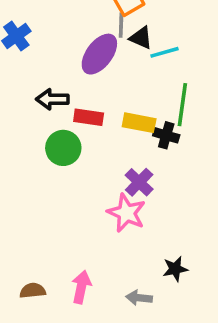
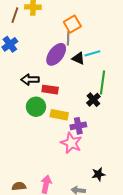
black triangle: (141, 38) -> (78, 58), moved
yellow rectangle: (139, 123) -> (59, 115), moved
black cross: (166, 135) -> (93, 100), turned 32
purple cross: (139, 182) -> (78, 126), turned 35

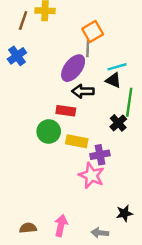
black triangle: (78, 58) -> (113, 80), moved
black arrow: (30, 80) -> (83, 91), moved

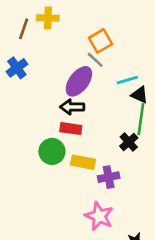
gray line: (88, 49) -> (95, 60), turned -49
black triangle: (113, 80) -> (140, 95), moved
black arrow: (83, 91) -> (72, 107), moved
pink star: (91, 175) -> (99, 216), moved

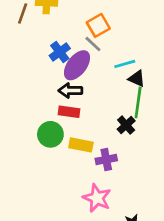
blue cross: (17, 68) -> (60, 52), moved

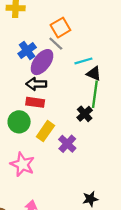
yellow rectangle: (81, 145) -> (45, 131), turned -66
purple cross: (106, 160) -> (67, 144), turned -36
pink star: (97, 198) -> (22, 164), moved

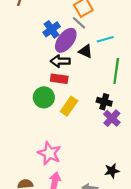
black triangle: (94, 74) -> (86, 51), moved
black cross: (85, 114) -> (104, 102), moved, turned -32
purple cross: (67, 144) -> (112, 118), moved
pink star: (22, 164) -> (49, 153), moved

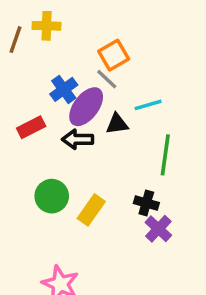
black triangle: (86, 51) -> (117, 124), turned -32
red rectangle: (59, 79) -> (31, 127), moved, turned -35

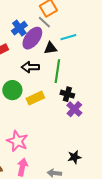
black arrow: (78, 139) -> (30, 67), moved
green line: (165, 155) -> (57, 71), moved
yellow rectangle: (91, 210) -> (35, 98), turned 30

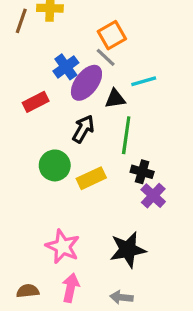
black arrow: (30, 67) -> (83, 129), turned 120
black star: (74, 157) -> (128, 250), moved, size x1.6

